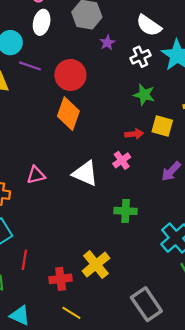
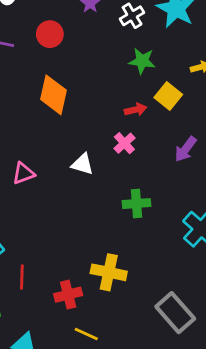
red circle: (70, 75) -> (50, 34), moved, size x0.7
yellow square: (162, 126) -> (168, 96), turned 30
white triangle: (85, 173) -> (82, 164), size x0.7
yellow cross: (96, 265) -> (109, 272), turned -32

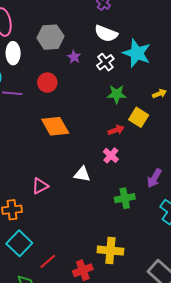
orange diamond: (54, 95) -> (55, 126), turned -36
purple arrow: (186, 149) -> (154, 178), moved
red line: (22, 277) -> (48, 261), turned 54

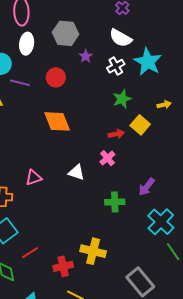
green star: (117, 94) -> (122, 99), turned -30

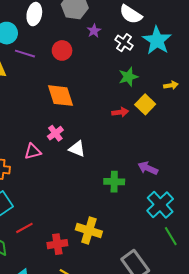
white cross: (116, 66) -> (124, 43), turned -30
pink cross: (107, 158) -> (55, 133), moved
purple arrow: (147, 187) -> (148, 168), turned 72

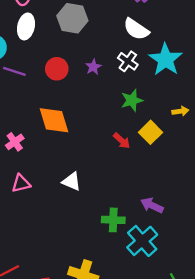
purple star: (94, 31) -> (93, 67), moved
red arrow: (120, 112) -> (122, 141), turned 49
pink cross: (55, 133) -> (15, 142), moved
cyan cross: (160, 205) -> (142, 241), moved

